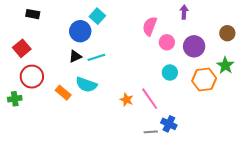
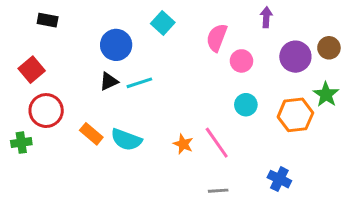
cyan square: (97, 16) -> (163, 23), moved
purple circle: (194, 46) -> (295, 57), moved
cyan semicircle: (86, 85) -> (126, 140), moved
blue cross: (169, 124) -> (279, 179), moved

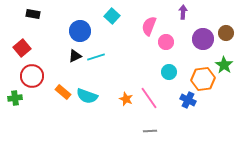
blue cross: (279, 179) -> (188, 100), moved

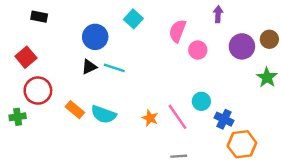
cyan line: (96, 57) -> (114, 68), turned 36
cyan circle: (169, 72) -> (201, 101), moved
orange hexagon: (203, 79) -> (242, 144), moved

